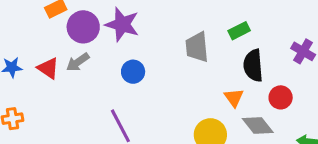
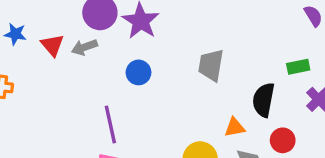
green rectangle: (239, 31) -> (298, 67), moved
orange triangle: (234, 98) -> (235, 127), turned 40

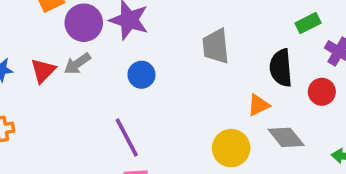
red triangle: (52, 45) -> (43, 71), turned 40
red circle: (283, 140) -> (322, 92), moved

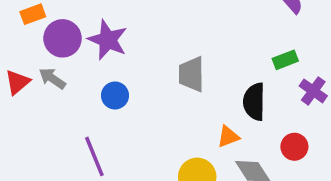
gray arrow: (77, 64) -> (52, 78), turned 64
red circle: (322, 92) -> (294, 147), moved

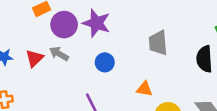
orange triangle: (228, 137) -> (144, 89), moved, turned 35

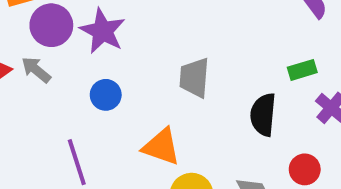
orange triangle: (144, 89) -> (161, 147), size x1.5

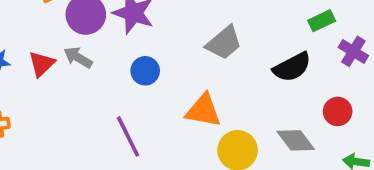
gray trapezoid: (194, 78) -> (224, 43), turned -126
black semicircle: (263, 115) -> (292, 67), turned -114

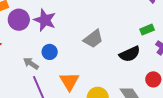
gray arrow: (78, 57) -> (31, 63), moved
orange triangle: (203, 111) -> (69, 81), moved, turned 45

